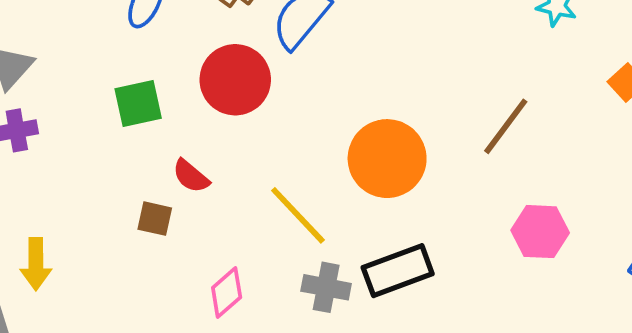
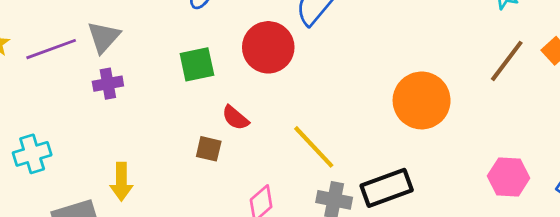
brown line: (506, 126) -> (507, 61), moved
orange circle: (387, 159) -> (422, 100), moved
pink hexagon: (540, 232) -> (509, 177), moved

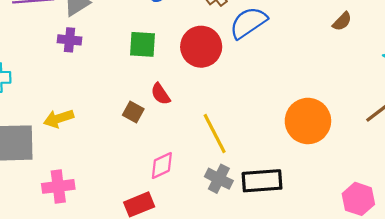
yellow arrow: (121, 182) -> (59, 118), turned 56

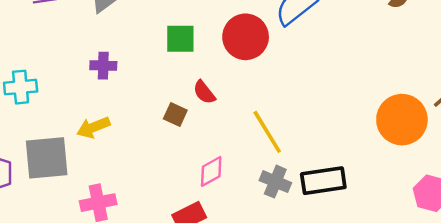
purple cross: (70, 40) -> (103, 66), moved
orange circle: (308, 121) -> (402, 120), moved

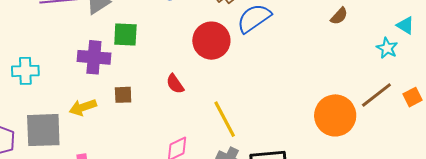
green square: (180, 39) -> (125, 35), moved
purple cross: (103, 66) -> (94, 57), size x1.5
brown square: (175, 114) -> (123, 95), moved, turned -30

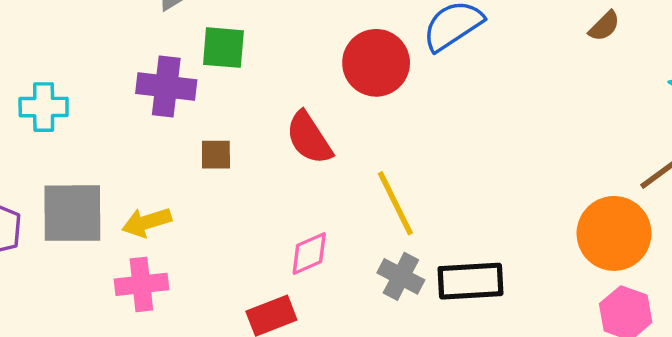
red semicircle: (175, 84) -> (309, 138), size x1.5
yellow arrow: (83, 107) -> (147, 222), moved
orange circle: (335, 115) -> (614, 233), moved

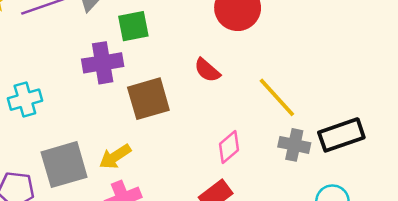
red semicircle: (309, 138) -> (207, 70), size x0.7
brown square: (216, 155) -> (148, 99), size x1.8

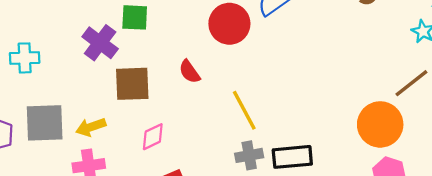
purple cross: (103, 63) -> (100, 43), turned 32
gray cross: (294, 145) -> (249, 155), turned -36
pink diamond: (229, 147) -> (153, 137), moved

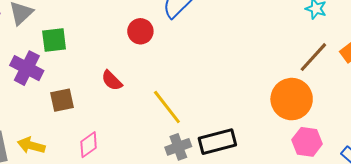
red circle: (229, 24) -> (140, 31), size x0.7
brown square: (132, 84) -> (62, 100), size x0.7
yellow arrow: (91, 127) -> (31, 145), turned 44

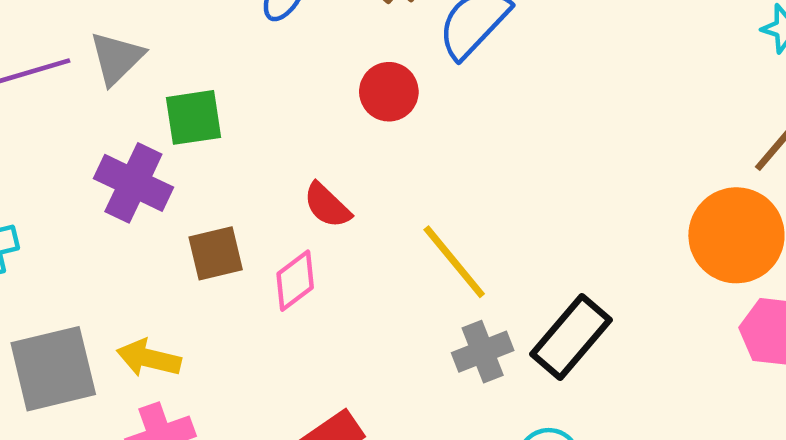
black rectangle: (217, 142) -> (571, 337), turned -33
pink diamond: (89, 145) -> (295, 281), moved

